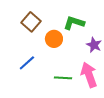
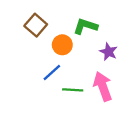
blue line: (27, 63) -> (52, 73), moved

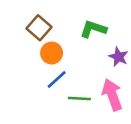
orange circle: (62, 45) -> (52, 53), moved

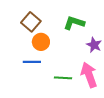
blue line: (57, 80) -> (32, 62), moved, turned 42

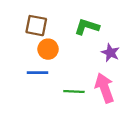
brown square: (31, 22) -> (36, 26), turned -30

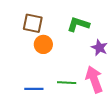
blue line: (37, 73) -> (34, 89), moved

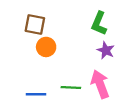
green L-shape: (78, 24) -> (99, 23), moved, turned -85

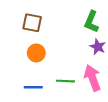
orange circle: (46, 47) -> (36, 53), moved

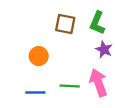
brown square: (32, 23) -> (65, 24), moved

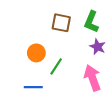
green line: (70, 86) -> (56, 66), moved, turned -60

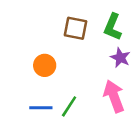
green line: (56, 66) -> (69, 106), moved

